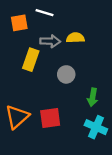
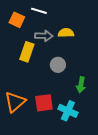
orange square: (19, 23) -> (17, 20), turned 35
cyan cross: (96, 127) -> (68, 111), moved

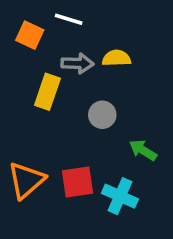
green arrow: (81, 85) -> (143, 150), turned 112

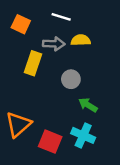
white line: (69, 19) -> (61, 17), moved
green arrow: (143, 150) -> (88, 105), moved
red square: (78, 182) -> (50, 142), moved, turned 30

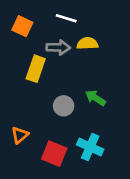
gray circle: (71, 79) -> (64, 106), moved
green arrow: (88, 105) -> (95, 98), moved
orange triangle: (18, 124) -> (20, 135), size x0.6

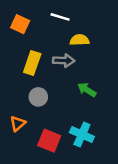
gray arrow: (58, 47) -> (64, 61), moved
gray circle: (64, 106) -> (38, 97), moved

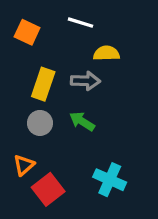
green arrow: (87, 90) -> (82, 121), moved
gray circle: (38, 97) -> (40, 123), moved
red square: (49, 141) -> (48, 189), moved, turned 30

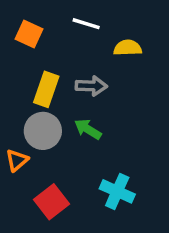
yellow semicircle: (106, 53) -> (128, 48), moved
gray circle: (40, 123) -> (43, 131), size x1.4
orange triangle: (24, 165) -> (17, 160), moved

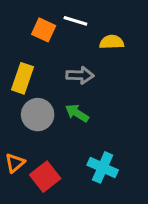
orange square: (29, 34) -> (44, 30), moved
yellow rectangle: (46, 89) -> (22, 78), moved
orange triangle: (17, 160) -> (15, 163), moved

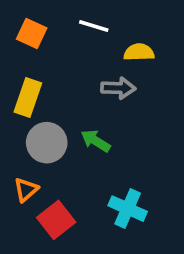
orange square: (44, 30) -> (32, 33), moved
gray arrow: (80, 75) -> (118, 88), moved
orange triangle: (15, 163) -> (26, 190), moved

